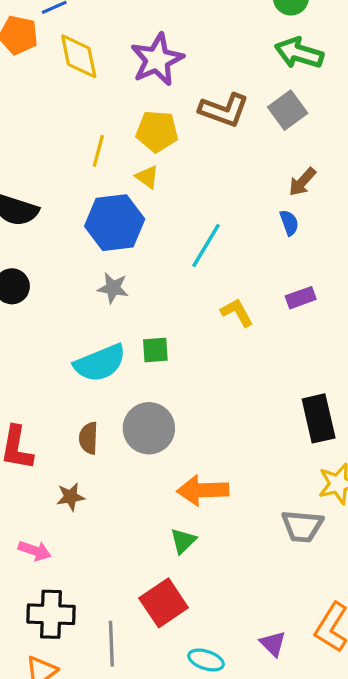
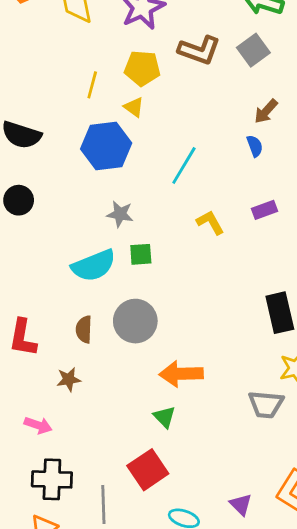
gray star: (113, 288) -> (120, 214), moved
green triangle: (183, 541) -> (164, 417), turned -30

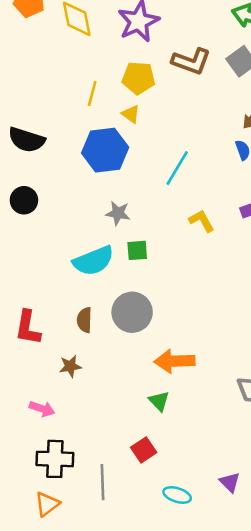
red square: (148, 470) -> (144, 450), size x0.7

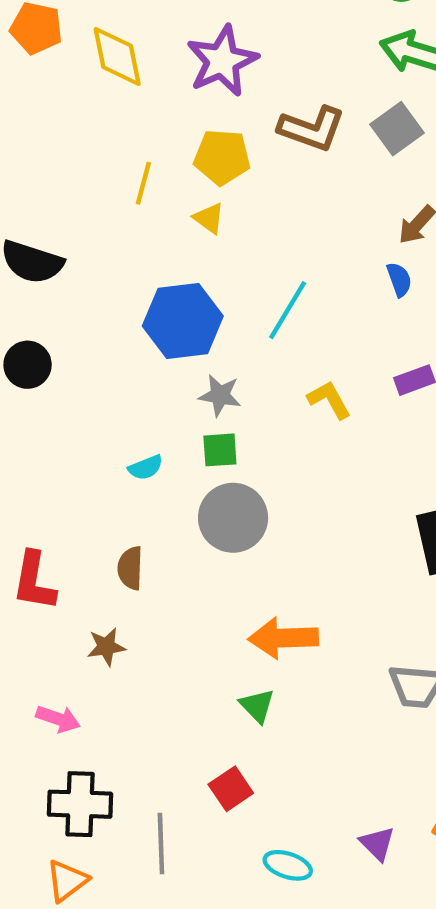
blue hexagon: (105, 150) -> (183, 321), moved
gray star: (118, 213) -> (220, 395), moved
cyan semicircle: (93, 261) -> (146, 467), size x0.5
gray circle: (132, 312) -> (233, 518), moved

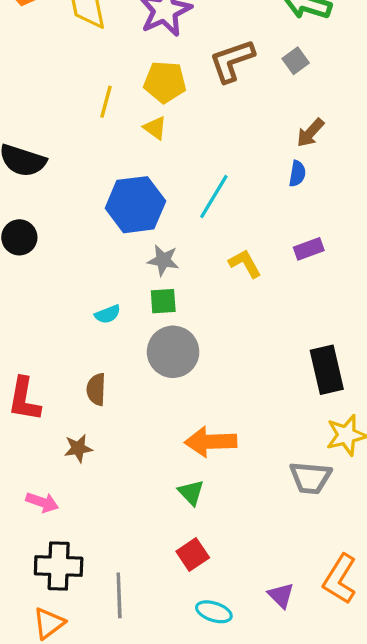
brown L-shape: (312, 129) -> (232, 61), turned 141
gray square: (397, 129) -> (296, 61), size x0.7
blue semicircle: (399, 279) -> (297, 174), turned 30
red square: (231, 789) -> (193, 555), moved

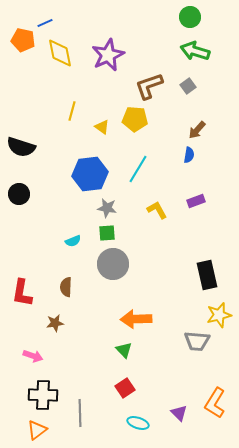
yellow pentagon: (165, 82) -> (135, 119), moved

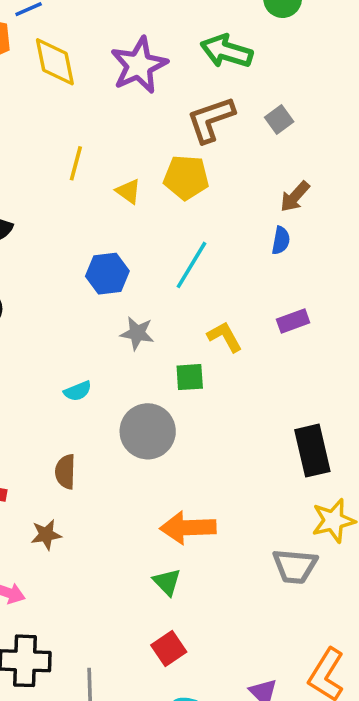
green arrow: (195, 51) -> (227, 51), moved
blue hexagon: (90, 174) -> (107, 274), size x0.7
green square: (107, 233) -> (190, 377), moved

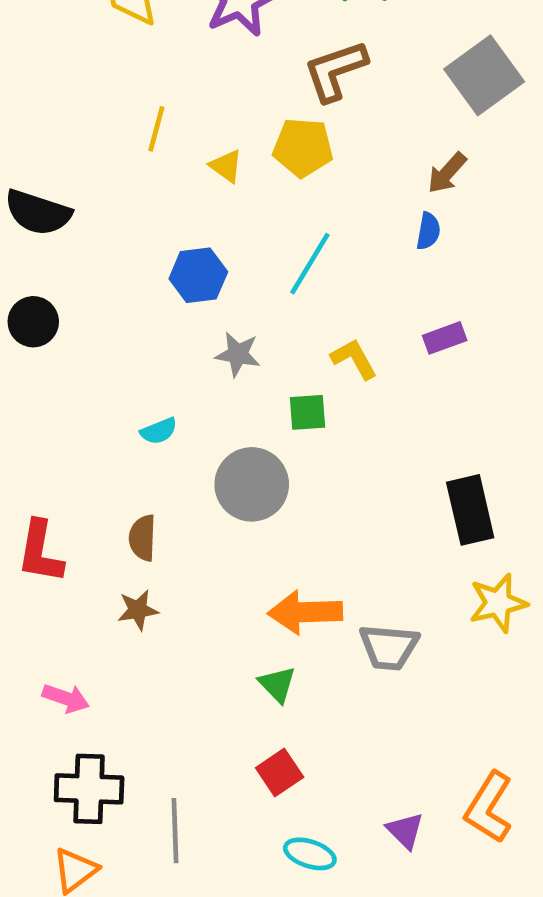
gray square: (279, 120) -> (484, 75), moved, size x2.0
brown star: (46, 535) -> (138, 610), moved
gray trapezoid: (295, 566) -> (389, 647), moved

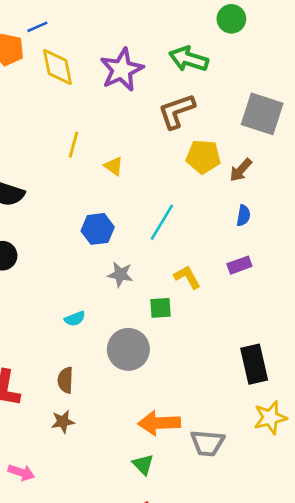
gray square: (484, 75) -> (262, 114), turned -36
yellow pentagon: (303, 147) -> (203, 157), moved
blue semicircle: (428, 231) -> (243, 216), moved

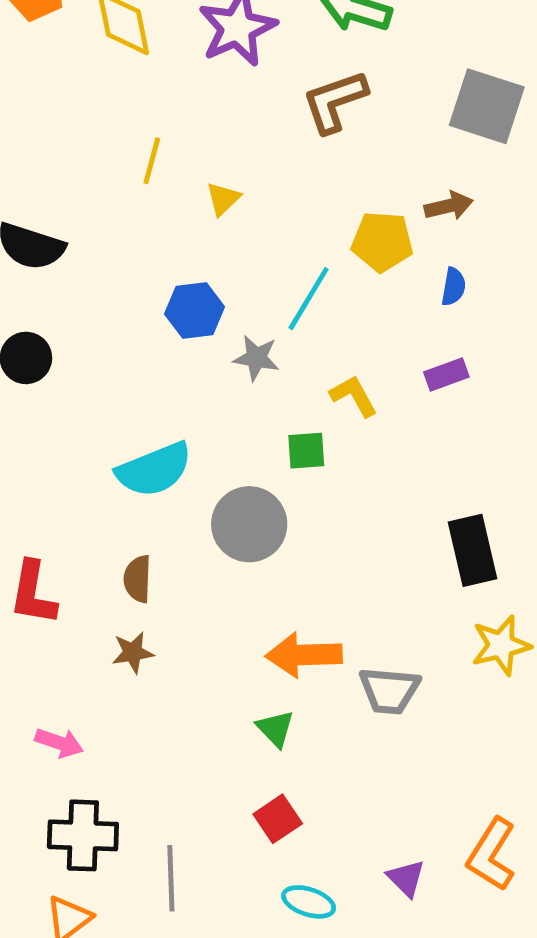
yellow pentagon: (203, 157) -> (382, 242), moved
yellow triangle: (114, 166) -> (223, 199), turned 40
brown arrow: (241, 170) -> (449, 206), turned -145
gray star: (120, 274) -> (256, 358), moved
cyan semicircle: (75, 319) -> (154, 470), size x2.0

